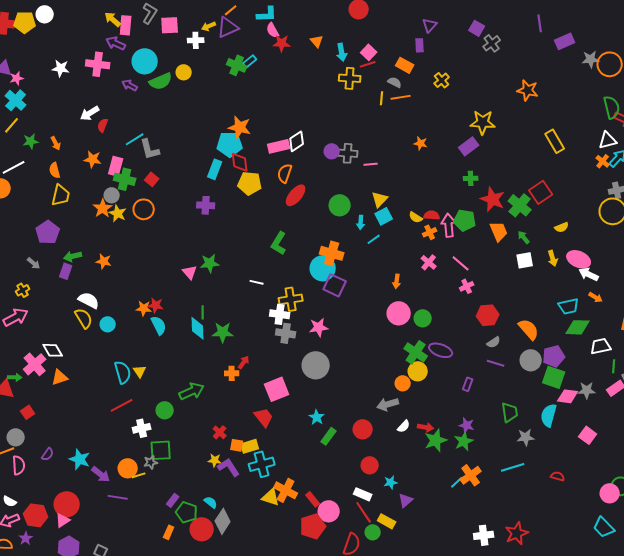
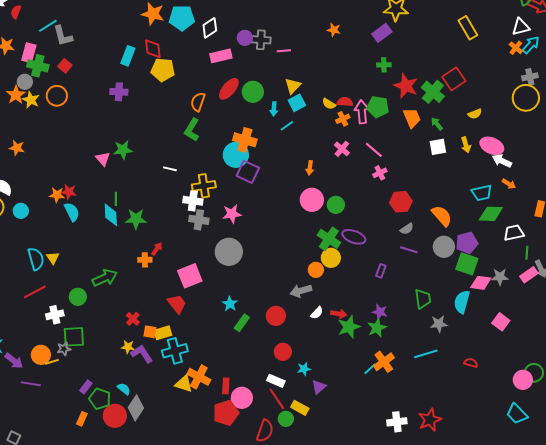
cyan pentagon: (230, 144) -> (182, 18), moved
pink rectangle: (279, 146) -> (221, 56), moved
orange semicircle: (285, 173) -> (198, 102), moved
red ellipse: (296, 195) -> (229, 89), moved
red rectangle: (313, 499) -> (226, 386), turned 42

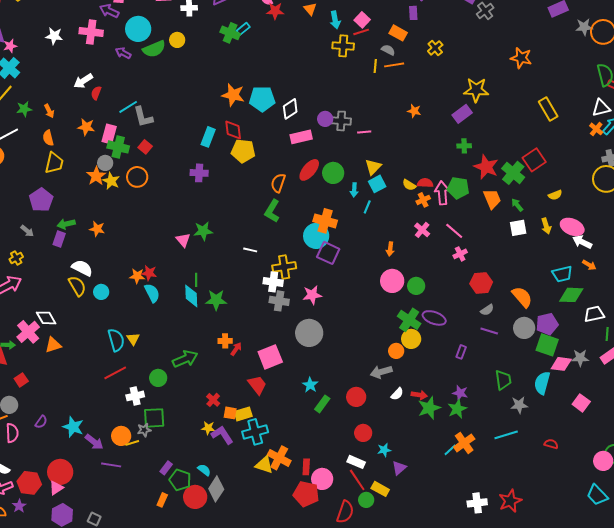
cyan line: (287, 126) -> (367, 207), turned -32
red arrow: (157, 249) -> (236, 349), moved
red pentagon: (226, 413) -> (306, 494), turned 30

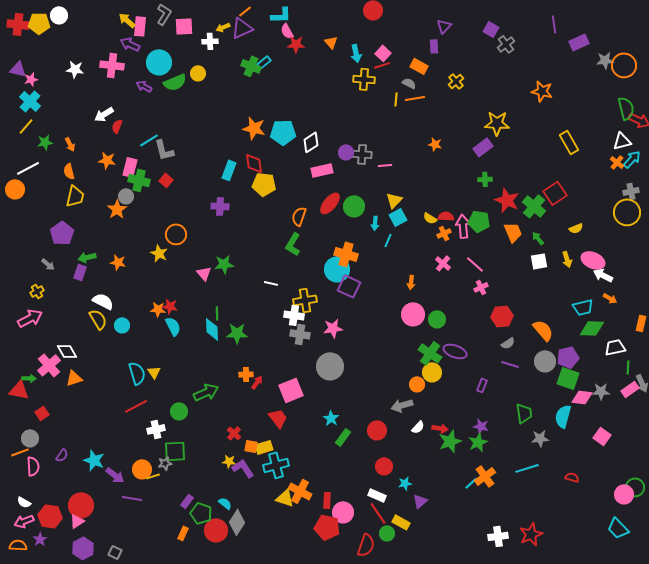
orange circle: (137, 177) -> (176, 234), moved
yellow star: (111, 181) -> (159, 253), moved

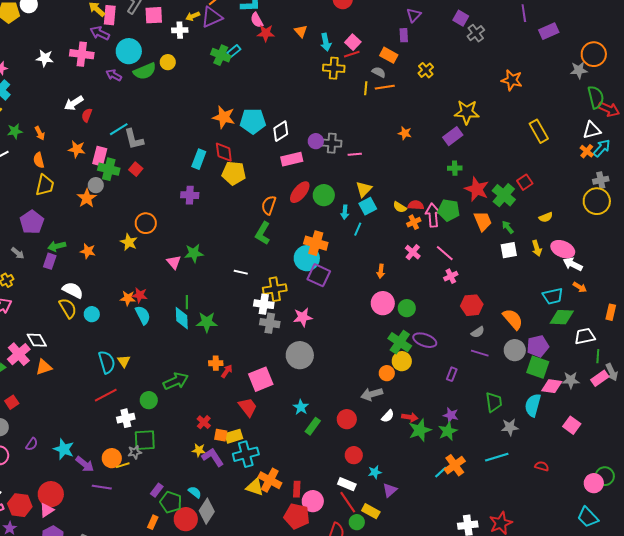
gray star: (605, 60) -> (579, 70), moved
red square: (555, 193) -> (525, 182), size x0.7

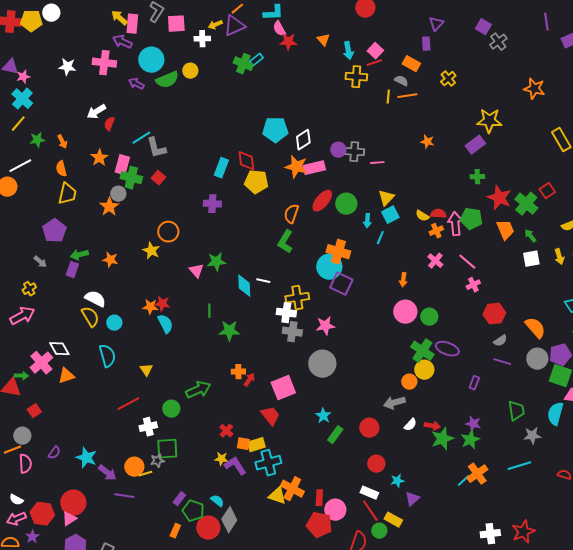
orange star: (224, 117) -> (296, 167), moved
orange star: (77, 149) -> (99, 158), turned 30
cyan diamond: (182, 318) -> (244, 286), moved
cyan semicircle: (107, 362) -> (107, 356), moved

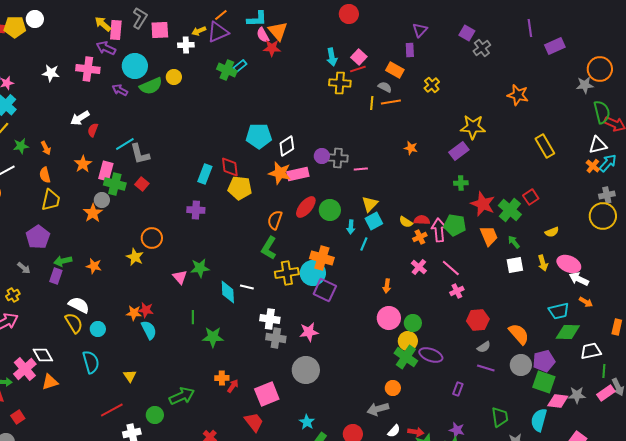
orange triangle: (323, 40) -> (278, 31), moved, size x1.5
yellow cross: (297, 298) -> (287, 273), moved
yellow circle: (424, 370) -> (408, 341), moved

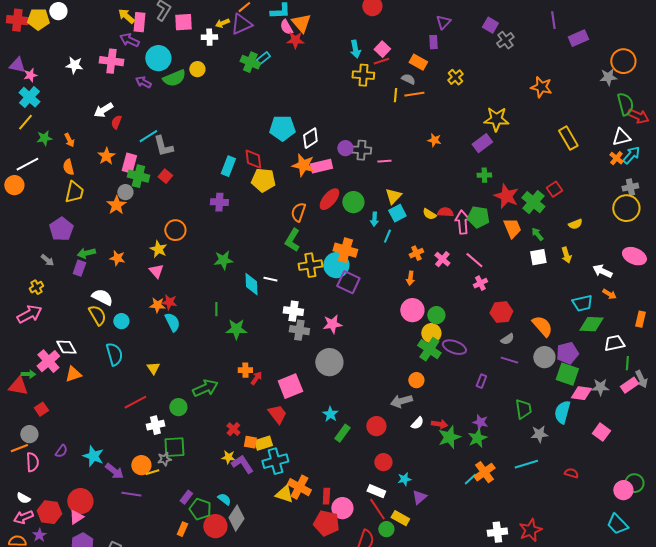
orange cross: (420, 237) -> (416, 253), moved
pink ellipse: (569, 264) -> (634, 256), moved
pink triangle: (180, 277) -> (156, 271), moved

